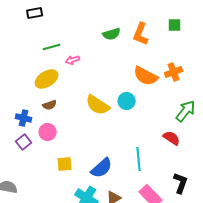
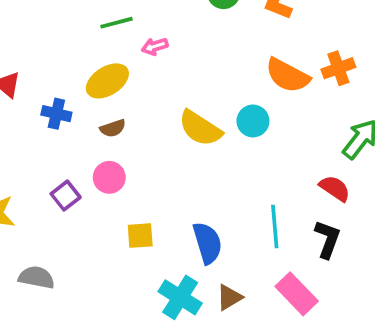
blue cross: (24, 118) -> (56, 114), moved
blue semicircle: (102, 168) -> (207, 243), turned -65
black L-shape: (181, 183) -> (328, 239), moved

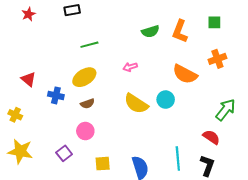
pink arrow: (155, 46) -> (130, 67), moved
orange cross: (338, 68) -> (217, 59), moved
purple square: (66, 196) -> (64, 153), moved

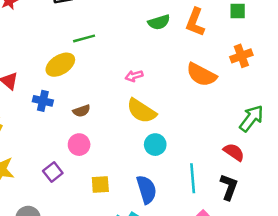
pink arrow: (130, 67) -> (134, 76), moved
yellow ellipse: (84, 77) -> (60, 65), moved
cyan circle: (166, 100) -> (155, 145), moved

